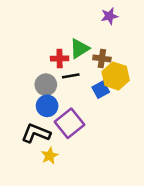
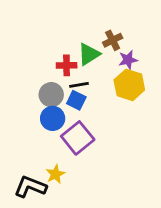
purple star: (109, 16) -> (128, 60), moved
brown cross: (102, 58) -> (113, 40), moved, turned -35
blue square: (101, 90) -> (76, 100), moved, turned -35
black L-shape: (36, 133) -> (30, 187), moved

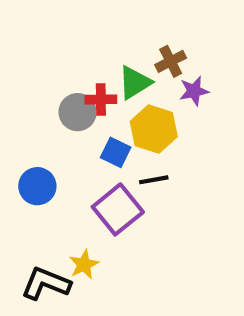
black line: (79, 85) -> (154, 180), moved
yellow hexagon: (129, 85) -> (154, 129), moved
gray circle: (51, 95) -> (78, 112), moved
blue circle: (53, 118) -> (37, 186), moved

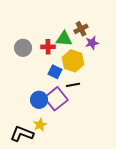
green triangle: (135, 82) -> (64, 39), turned 36
gray circle: (78, 112) -> (23, 48), moved
blue circle: (37, 186) -> (39, 100), moved

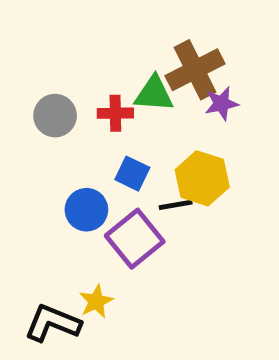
brown cross: (81, 29) -> (195, 70), size x1.6
yellow hexagon: (73, 61) -> (202, 178), moved
blue circle: (39, 100) -> (86, 210), moved

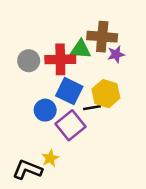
brown cross: (195, 70) -> (102, 37), turned 32
red cross: (115, 113) -> (60, 59), size x1.6
blue square: (132, 174) -> (69, 91), size x1.5

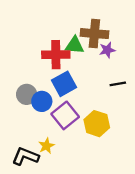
gray circle: (29, 61) -> (27, 94), moved
blue square: (69, 91) -> (64, 84), turned 35
yellow hexagon: (106, 94) -> (97, 124), moved
black line: (92, 108) -> (118, 84), moved

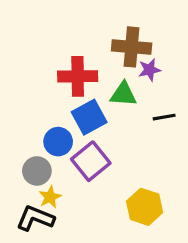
green triangle: (75, 45) -> (123, 94), moved
gray circle: (27, 94) -> (37, 171), moved
yellow hexagon: (97, 124) -> (145, 207), moved
yellow star: (46, 146) -> (50, 197), moved

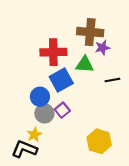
purple square: (91, 161) -> (62, 110), size x0.6
gray circle: (37, 171) -> (44, 113), moved

